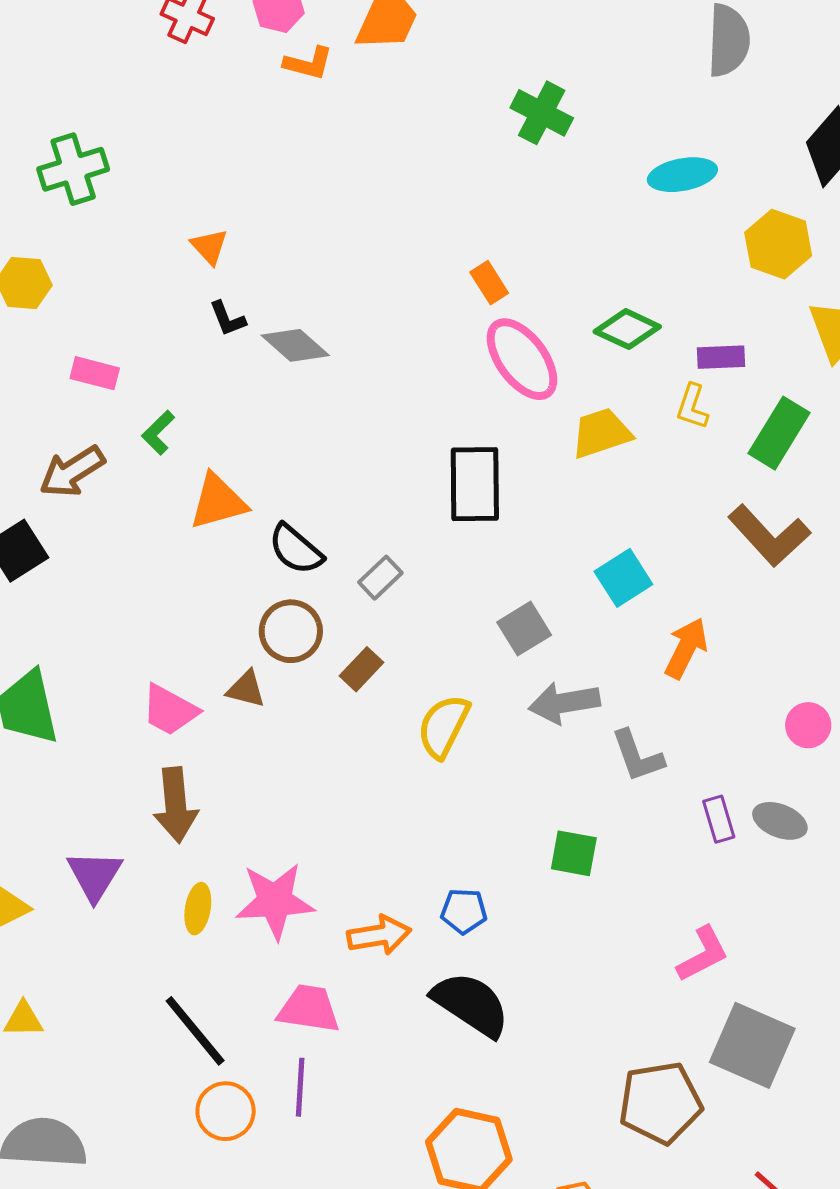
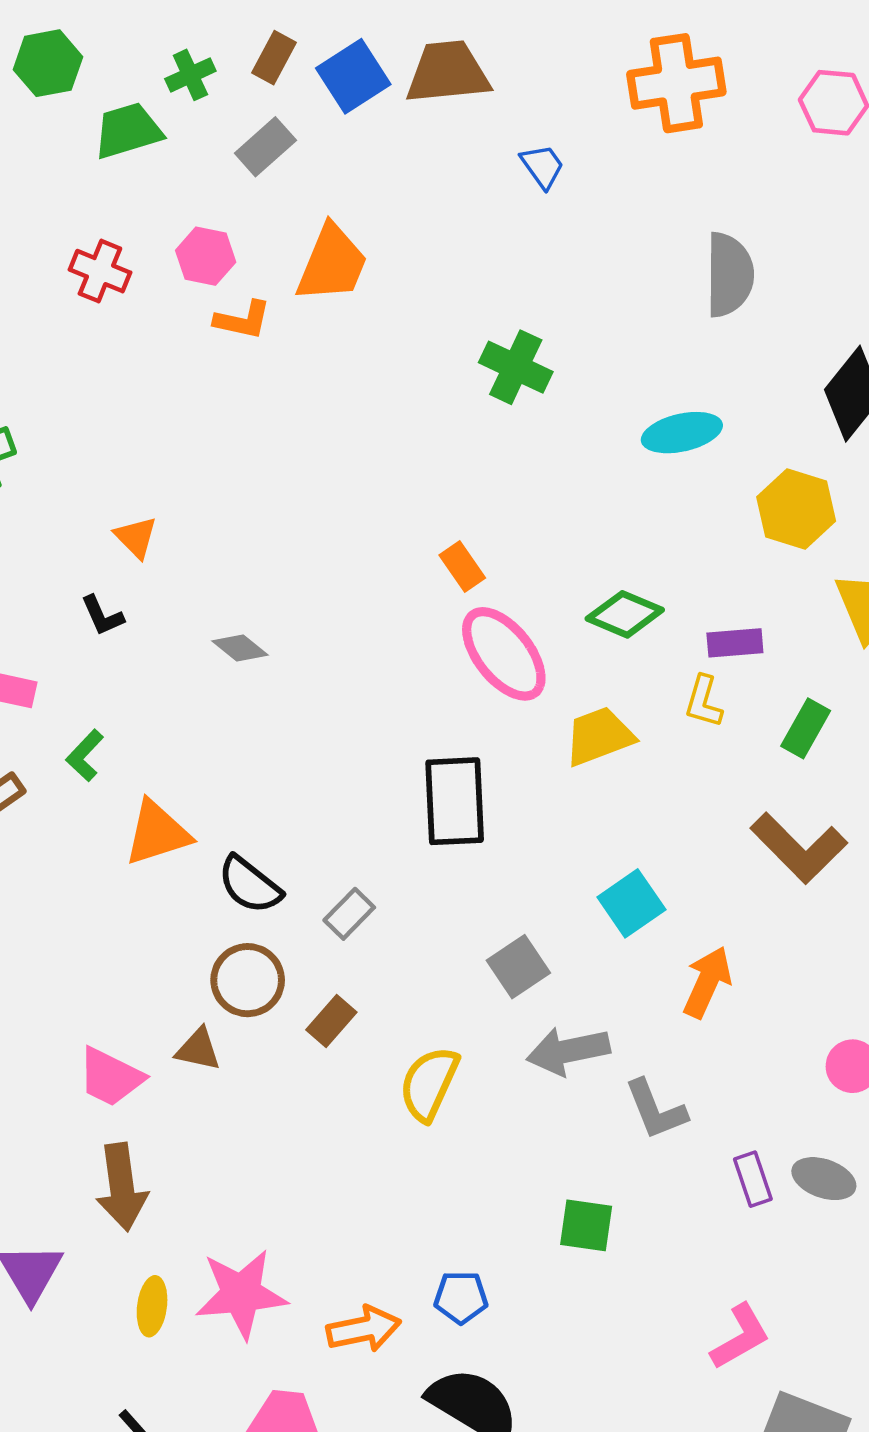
black L-shape: (227, 319) -> (102, 616), moved
gray diamond: (295, 345) -> (240, 648), size x0.7
green rectangle: (779, 433) -> (806, 728), size x0.7

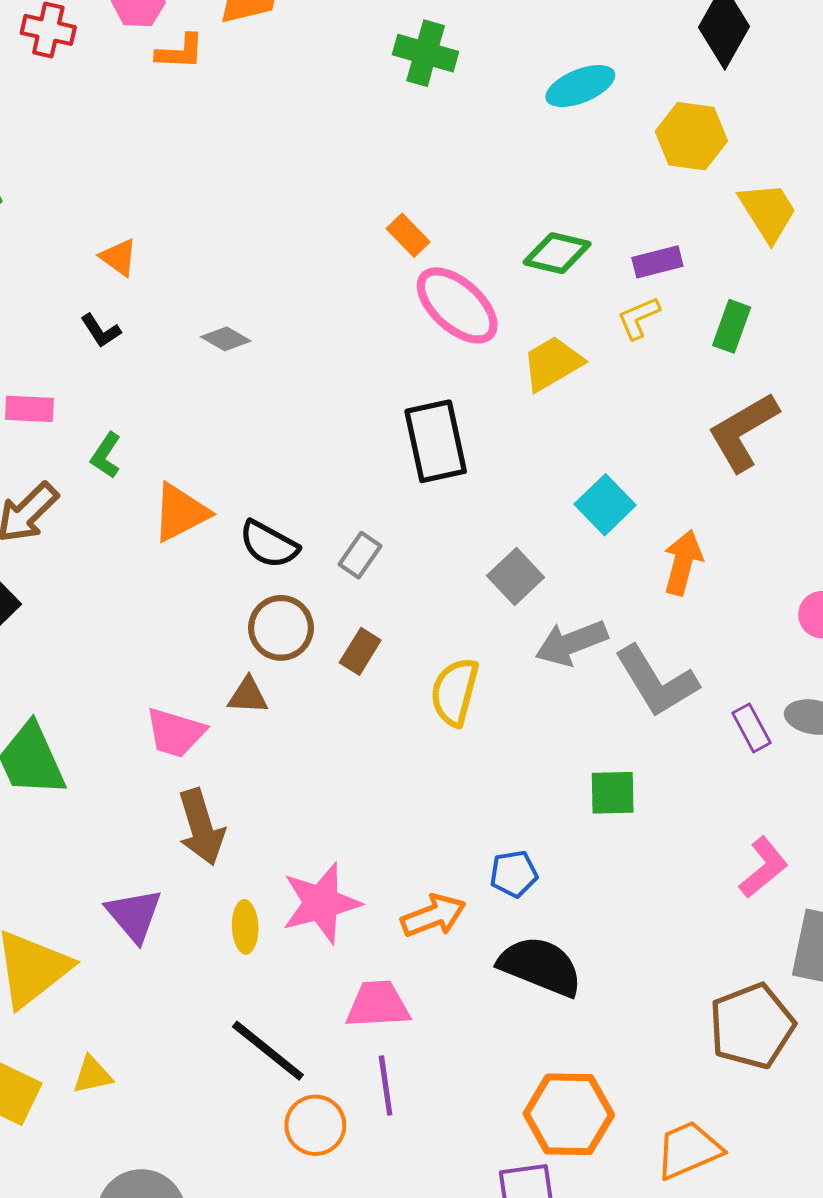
yellow L-shape: (704, 702) -> (639, 318), turned 60
brown L-shape: (799, 848) -> (743, 432), turned 114
gray L-shape: (656, 1110) -> (656, 681), size x1.4

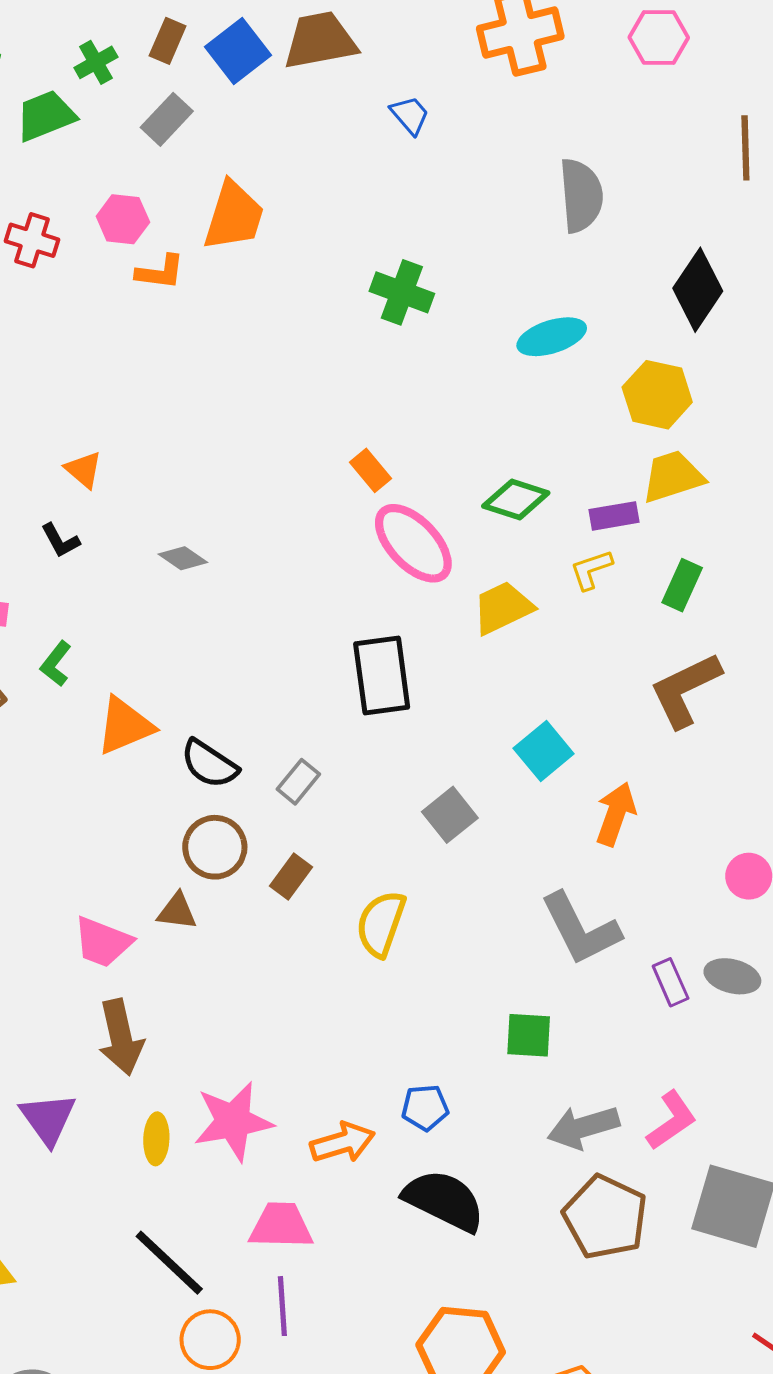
yellow trapezoid: (768, 212) -> (673, 477), moved, turned -80
gray arrow: (571, 643) -> (583, 1127), moved
brown pentagon: (752, 1026) -> (605, 1217), moved, turned -30

